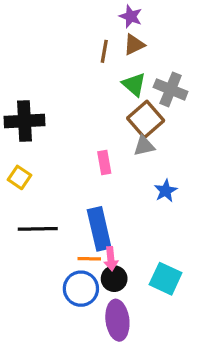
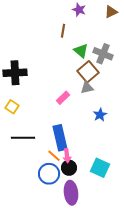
brown triangle: (134, 45) -> (111, 12), moved
pink rectangle: (104, 162) -> (63, 98), turned 56
orange line: (89, 259) -> (54, 156), turned 40

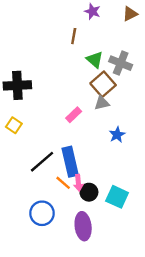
black line: (23, 138) -> (42, 162), moved, turned -40
black circle: (69, 168) -> (89, 192), moved
blue circle: (49, 174) -> (42, 213), moved

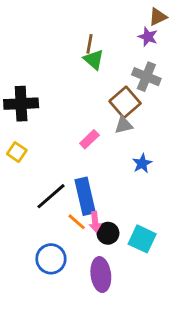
purple star: (92, 11) -> (148, 37), moved
green triangle: (95, 60) -> (94, 60), moved

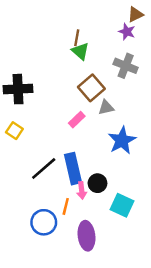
brown square: (125, 102) -> (91, 88), moved
blue star: (142, 163) -> (122, 140), size x1.6
orange line: (77, 222) -> (66, 206), moved, turned 63
black circle: (108, 233) -> (97, 183), moved

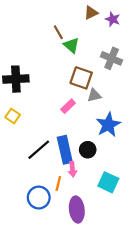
brown triangle: (135, 15) -> (91, 13), moved
purple star: (127, 32) -> (113, 19), moved
brown line: (77, 38) -> (58, 32), moved, turned -40
brown square: (91, 88) -> (81, 78), turned -30
black circle: (97, 183) -> (88, 150), moved

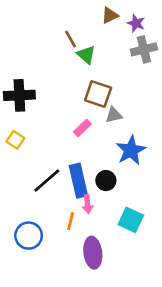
gray cross: (112, 58) -> (144, 49), moved, turned -36
blue circle: (39, 198) -> (29, 236), moved

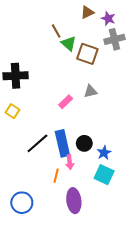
brown square: (98, 94) -> (87, 54), moved
blue star: (131, 150) -> (104, 153), moved, size x0.6
blue circle: (29, 236) -> (22, 203), moved

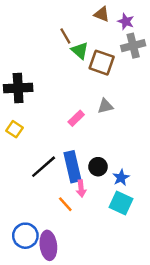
brown triangle: (87, 12) -> (102, 14), turned 48
orange line: (56, 176) -> (65, 204), turned -56
purple ellipse: (74, 201) -> (48, 245), moved

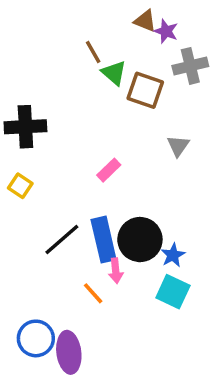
purple star: (126, 21) -> (166, 31), moved
gray triangle: (105, 106) -> (178, 146), moved, turned -42
black circle: (98, 167) -> (140, 240), size x1.6

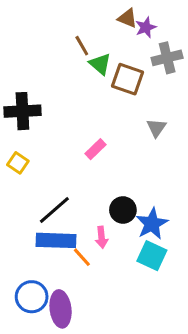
purple star: (166, 31) -> (146, 27), turned 30
blue rectangle: (104, 240) -> (56, 240), moved, turned -75
black circle: (140, 240) -> (123, 210), size x0.7
blue star: (173, 255) -> (152, 224), size x1.5

